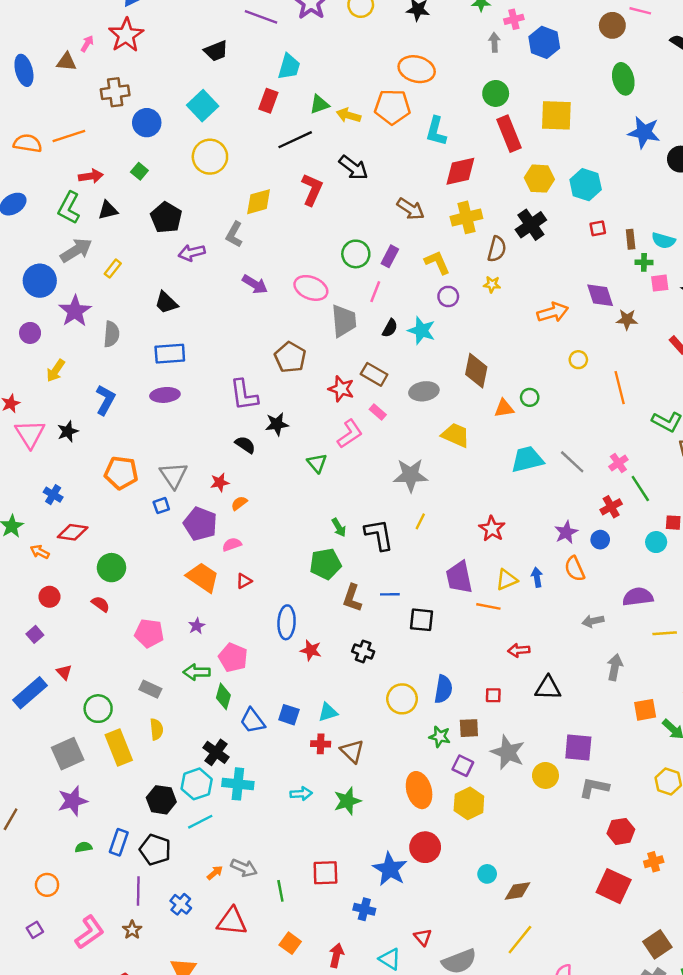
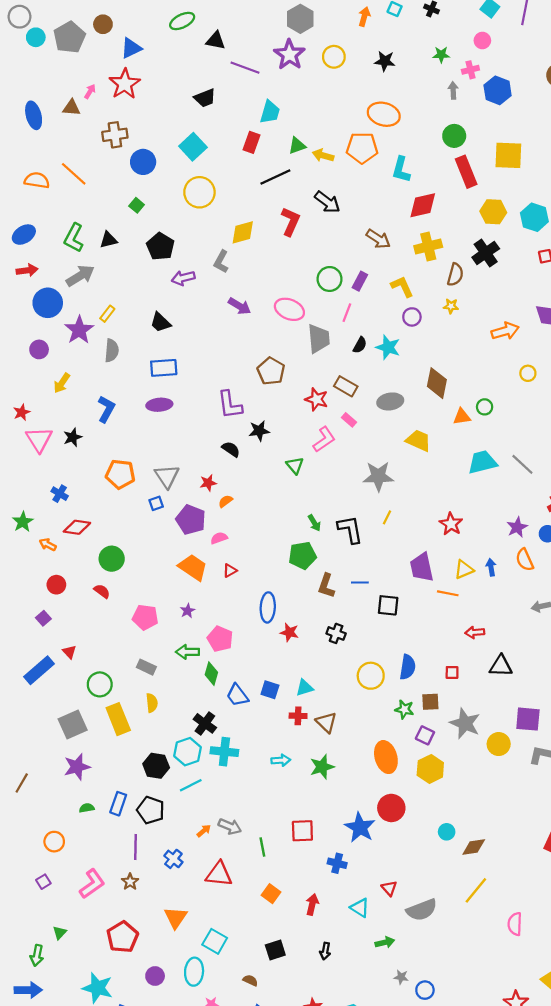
orange line: (69, 136) -> (74, 174), turned 60
red arrow: (91, 176) -> (27, 270), moved
yellow rectangle: (113, 269) -> (107, 314), moved

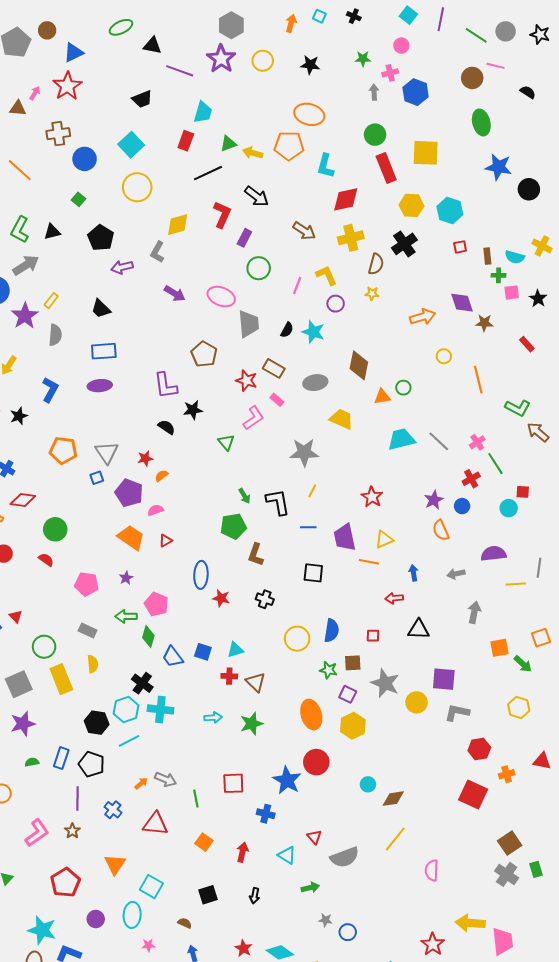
purple rectangle: (360, 281) -> (244, 238), moved
pink line: (347, 313) -> (297, 285), moved
blue arrow: (491, 567) -> (413, 573), moved
blue line: (360, 583) -> (308, 527), moved

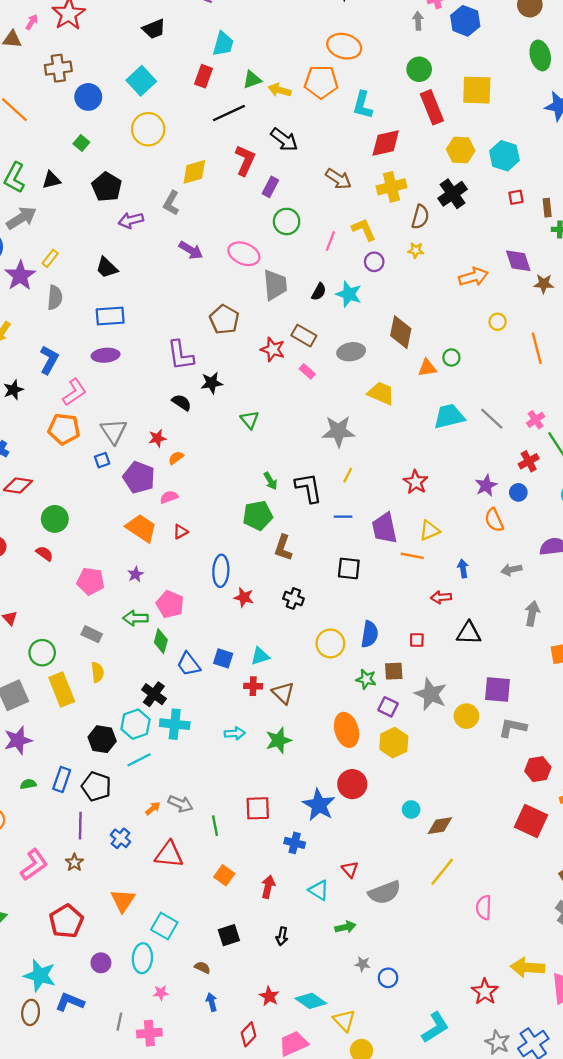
pink L-shape: (254, 418) -> (74, 392), moved

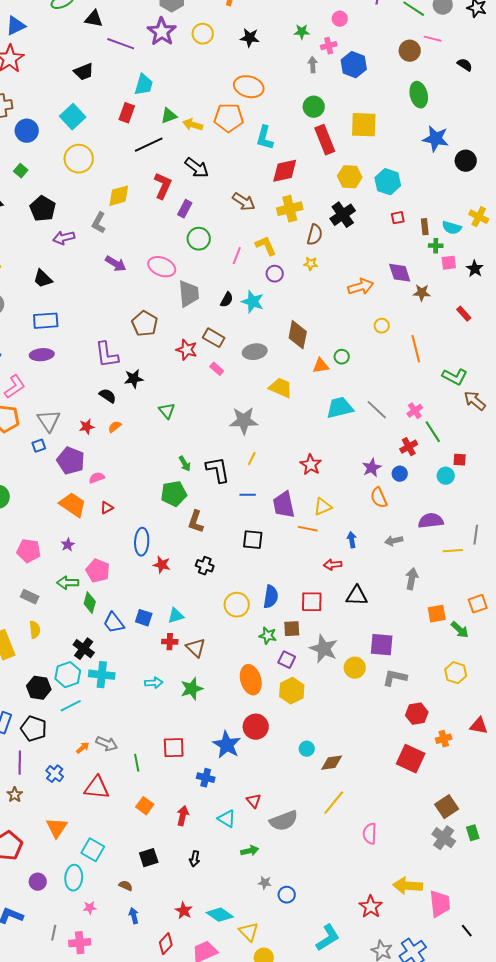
orange semicircle: (176, 458) -> (115, 427), moved
red square: (417, 640) -> (312, 602), size x1.6

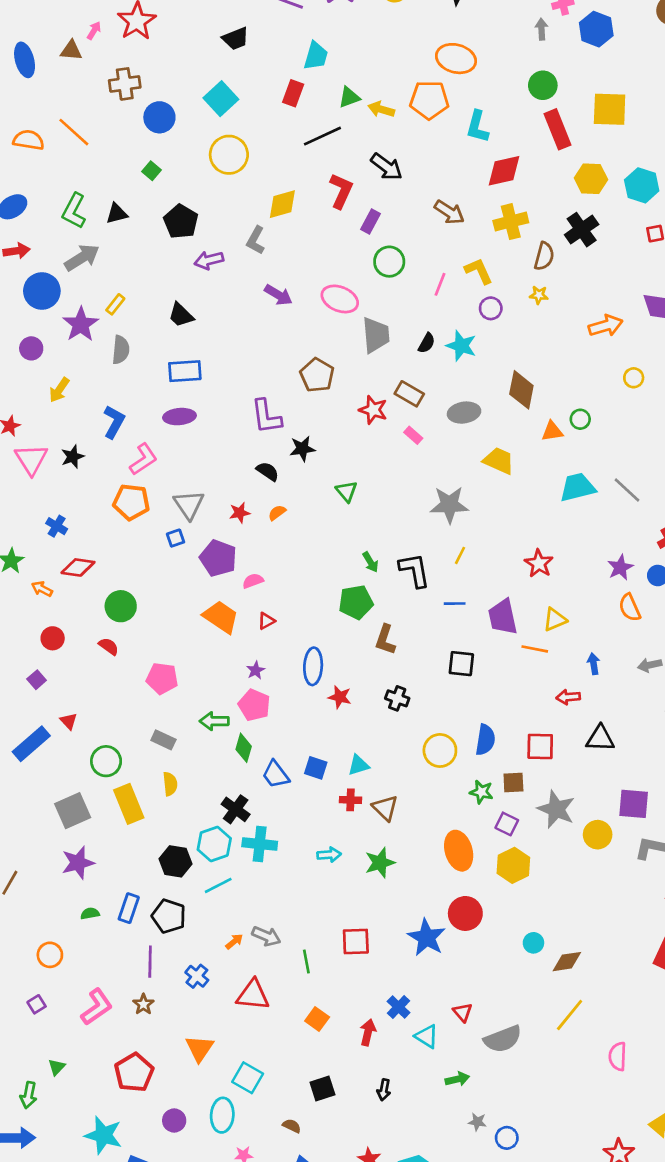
purple star: (68, 545) -> (256, 670), moved
blue cross: (206, 778) -> (399, 1007), moved, turned 30

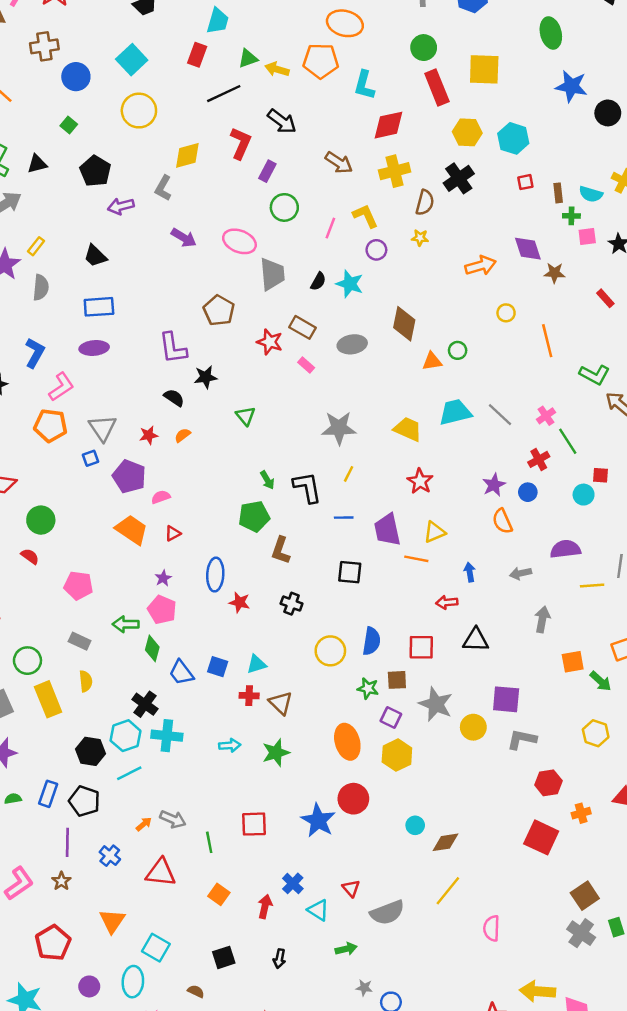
yellow trapezoid: (499, 461) -> (408, 429), moved

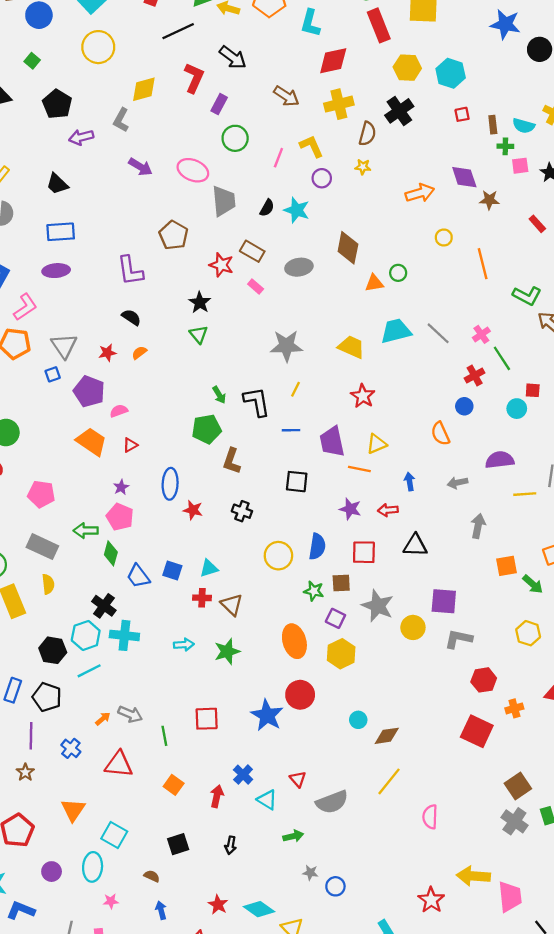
black star: (206, 377) -> (200, 303), moved, turned -30
purple star: (494, 485) -> (350, 509), moved, turned -30
gray rectangle: (80, 641) -> (42, 547), size x1.5

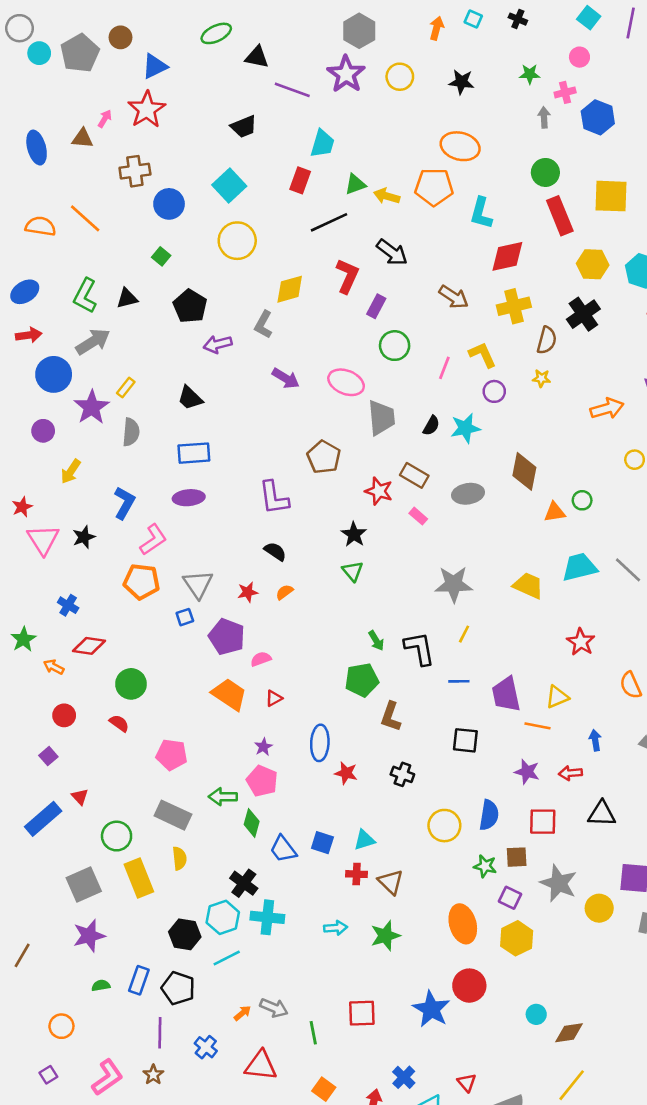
cyan star: (297, 210) -> (465, 428), turned -30
red star: (363, 396) -> (581, 642), moved

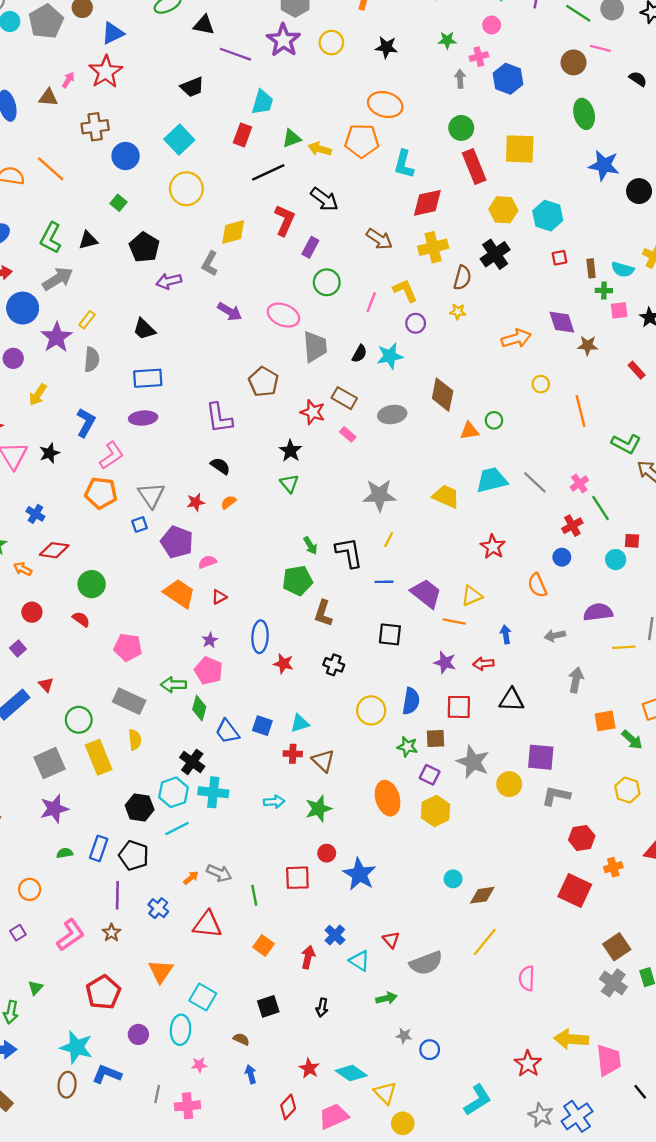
purple trapezoid: (506, 694) -> (426, 593), turned 140
red circle: (469, 986) -> (327, 853), moved, size x0.6

